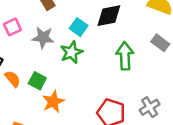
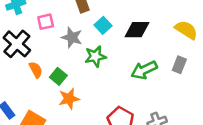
cyan square: (79, 27) -> (103, 25), moved
gray rectangle: (160, 43) -> (179, 65), turned 63
green arrow: (125, 56) -> (144, 70), turned -125

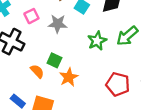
green star: (95, 56) -> (97, 41), moved
orange semicircle: (36, 70) -> (37, 71), moved

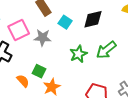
pink square: (31, 16) -> (19, 30), size x1.5

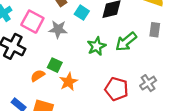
pink square: (19, 30) -> (32, 22), turned -35
orange semicircle: (23, 81) -> (38, 76), turned -80

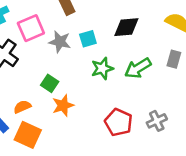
cyan square: (82, 13) -> (88, 39), moved, turned 32
pink square: (32, 22) -> (31, 28), turned 30
orange semicircle: (38, 76) -> (22, 107), moved

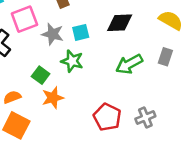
green star: (102, 68) -> (72, 61), moved, turned 30

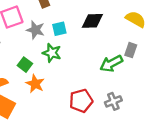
green arrow: (129, 64) -> (111, 63), moved
orange star: (53, 98) -> (35, 84), turned -30
red pentagon: (107, 117) -> (81, 101), turned 30

